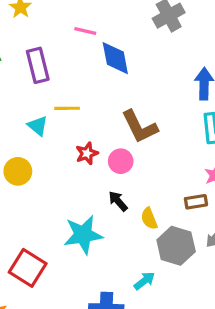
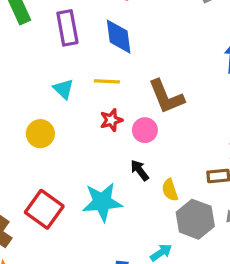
blue diamond: (115, 58) -> (119, 37), moved
yellow line: (67, 108) -> (107, 81), moved
red square: (28, 268) -> (44, 209), moved

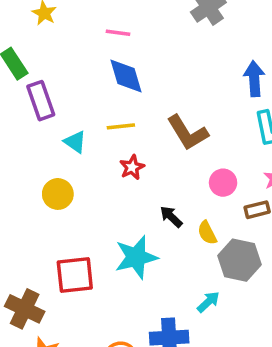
purple rectangle: (67, 28) -> (41, 101), moved
pink circle: (145, 130) -> (223, 183), moved
red square: (44, 209) -> (75, 275), turned -33

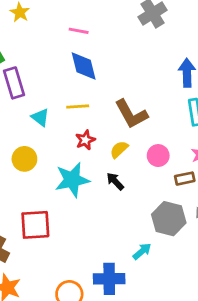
yellow semicircle: (207, 233) -> (119, 149), moved, turned 72
cyan star: (136, 257) -> (72, 180), moved

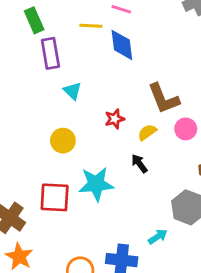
yellow line: (78, 107) -> (91, 26), moved
pink circle: (158, 156) -> (186, 129), moved
yellow circle: (24, 159) -> (63, 141), moved
cyan star: (72, 180) -> (96, 184), moved

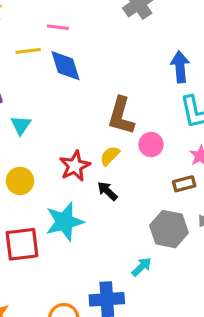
cyan triangle: (72, 91) -> (21, 125), turned 30
brown L-shape: (164, 99) -> (121, 116), turned 48
red star: (115, 119) -> (75, 166), moved, size x1.4

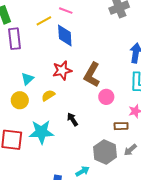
yellow line: (28, 51) -> (44, 21), turned -35
cyan triangle: (21, 125) -> (27, 79), moved
yellow semicircle: (110, 156) -> (48, 95), moved
red star: (75, 166) -> (62, 70), moved

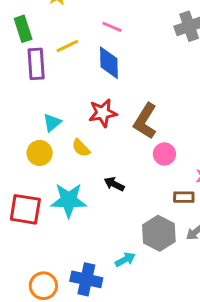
yellow line: (44, 21) -> (67, 46), moved
yellow semicircle: (48, 95) -> (81, 148), turned -104
black arrow: (72, 119) -> (114, 184), turned -32

